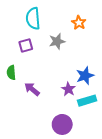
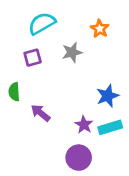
cyan semicircle: (33, 18) -> (42, 23), turned 65
purple star: (68, 89) -> (84, 125), moved

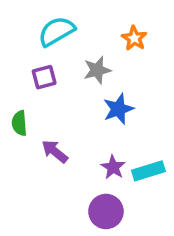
blue star: (108, 96) -> (118, 109), moved

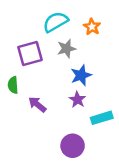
cyan semicircle: (56, 31) -> (56, 22), moved
purple square: (44, 77) -> (30, 53), size x1.5
purple star: (113, 167) -> (77, 100), moved

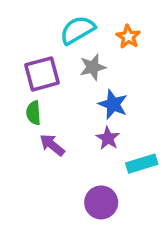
blue star: (81, 75) -> (113, 104), turned -30
green semicircle: (13, 85) -> (34, 113), moved

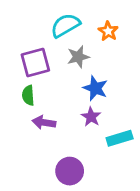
purple arrow: (52, 145) -> (44, 122), turned -30
purple circle: (101, 202) -> (70, 171), moved

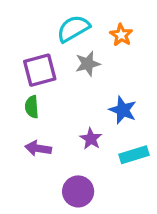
blue star: (95, 88) -> (123, 110), moved
purple star: (91, 117) -> (91, 139), moved
purple arrow: (44, 122) -> (38, 148), moved

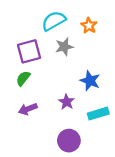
green semicircle: (32, 107) -> (23, 78), turned 42
purple arrow: (38, 148) -> (28, 109), turned -30
purple circle: (78, 191) -> (69, 141), moved

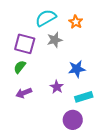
purple square: (29, 51) -> (25, 44), turned 30
blue star: (90, 81) -> (77, 69), turned -30
purple circle: (69, 141) -> (73, 120), moved

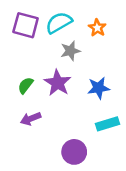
purple square: (25, 44) -> (26, 25), moved
purple star: (57, 87) -> (58, 83), moved, size x1.5
purple circle: (73, 120) -> (74, 152), moved

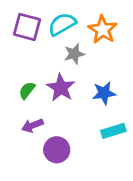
orange star: (97, 28) -> (103, 30), size x1.5
purple circle: (74, 152) -> (57, 150), moved

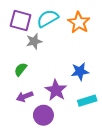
gray star: (74, 54) -> (34, 41), moved
purple star: (61, 88) -> (56, 90), moved

